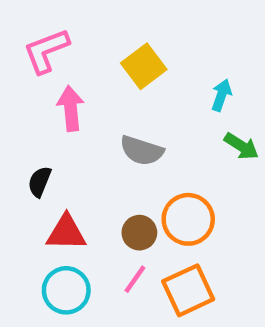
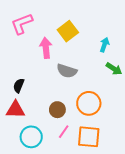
pink arrow: (71, 108) -> (46, 48), moved
red triangle: (66, 233) -> (15, 110), moved
brown circle: (139, 233) -> (57, 110), moved
orange square: (188, 290) -> (89, 137), turned 30

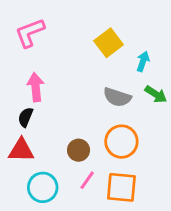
yellow square: (68, 31) -> (109, 43), moved
pink arrow: (46, 48) -> (36, 87), moved
gray semicircle: (67, 71) -> (117, 97), moved

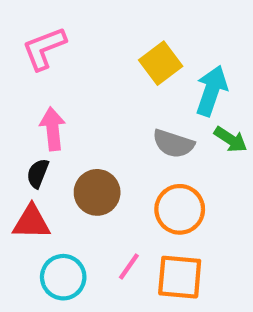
cyan arrow: (143, 61) -> (211, 91), size x1.6
brown circle: (78, 150) -> (97, 192), moved, size x1.4

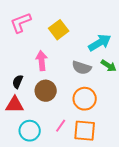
yellow square: (161, 63) -> (59, 30), moved
cyan arrow: (211, 91) -> (100, 43), turned 40
pink arrow: (53, 129) -> (42, 61), moved

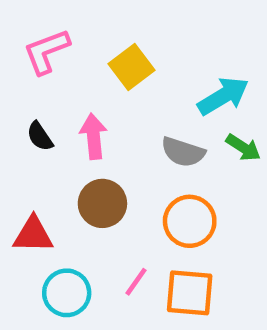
black semicircle: (18, 82) -> (40, 136), moved, turned -56

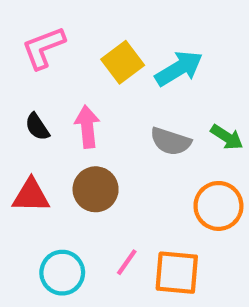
cyan arrow: (223, 96) -> (179, 68), moved
orange circle: (190, 221) -> (218, 206), moved
red triangle: (33, 235) -> (31, 196), moved

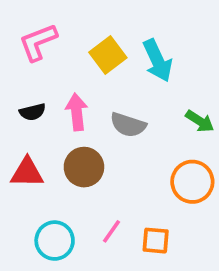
cyan arrow: (179, 68) -> (157, 61), turned 96
black semicircle: (37, 127) -> (33, 112), turned -70
gray semicircle: (171, 141) -> (128, 125), moved
orange square: (177, 273) -> (156, 241), size x0.7

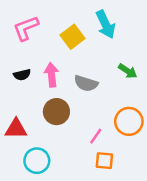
cyan arrow: (157, 61) -> (106, 24), moved
green arrow: (200, 121) -> (128, 71), moved
red triangle: (27, 173) -> (16, 129), moved
pink line: (112, 231) -> (96, 136), moved

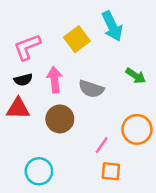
pink L-shape: (26, 28) -> (27, 47), moved
red triangle: (16, 129) -> (18, 109), moved

